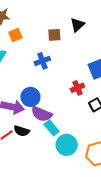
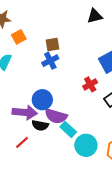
black triangle: (77, 25) -> (95, 16), moved, turned 35
brown square: (54, 35) -> (53, 44), moved
black semicircle: (22, 131) -> (40, 125), moved

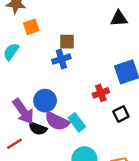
purple arrow: (25, 112) -> (23, 111), turned 40
cyan rectangle: (68, 129) -> (77, 122), moved

